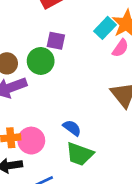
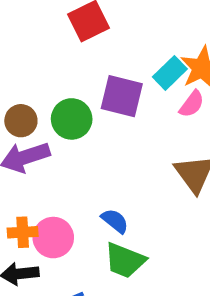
purple square: (56, 41) -> (122, 96), moved, size x1.5

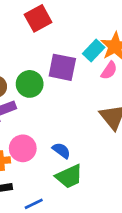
pink circle: (53, 238) -> (23, 148), moved
green trapezoid: (125, 260) -> (69, 176), turned -44

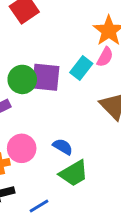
cyan rectangle: (94, 51) -> (81, 68), moved
purple square: (62, 67) -> (46, 77), moved

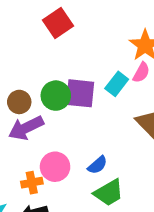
blue semicircle: (63, 147) -> (97, 165), turned 108

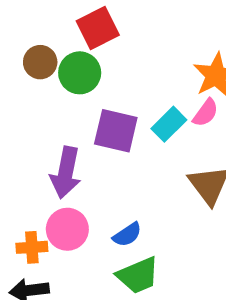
green circle: (56, 96) -> (80, 73), moved
brown circle: (19, 102) -> (40, 62), moved
purple arrow: (26, 128) -> (66, 173), moved, turned -60

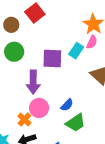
brown circle: (40, 62) -> (11, 25), moved
green circle: (80, 73) -> (14, 52), moved
orange cross: (32, 247) -> (24, 119), turned -32

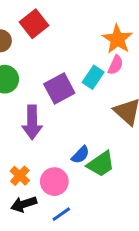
purple square: (52, 58) -> (59, 89), turned -30
pink circle: (39, 108) -> (54, 182), moved
green trapezoid: (76, 123) -> (101, 164), moved

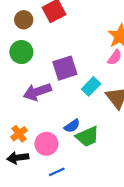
cyan rectangle: (93, 77) -> (91, 86), moved
purple arrow: (32, 122) -> (37, 92), turned 60
blue line: (61, 214) -> (57, 172), moved

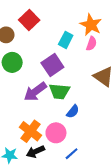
cyan rectangle: (91, 86) -> (66, 40), moved
orange cross: (19, 134) -> (30, 131), size x1.5
green trapezoid: (87, 137) -> (59, 91), moved, turned 45

